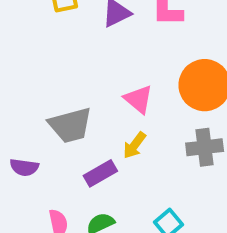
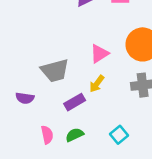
pink triangle: (138, 99) -> (99, 54), turned 48

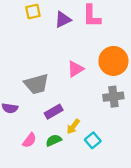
yellow arrow: (97, 84) -> (73, 127), moved
pink semicircle: (47, 135) -> (29, 140), turned 49

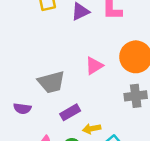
yellow arrow: (73, 127) -> (92, 129), turned 42

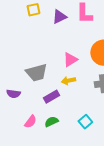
yellow arrow: (92, 129) -> (68, 81), moved

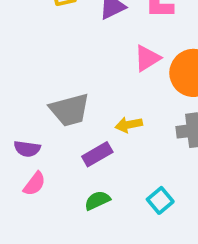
pink triangle: (70, 60) -> (147, 58), moved
pink semicircle: (30, 122) -> (34, 184), moved

